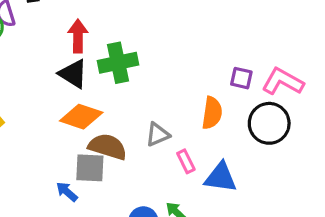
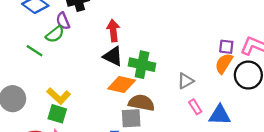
green cross: (118, 63) -> (142, 65), moved, turned 30
orange semicircle: (212, 113) -> (224, 63), moved, turned -150
gray triangle: (158, 134) -> (185, 81), moved

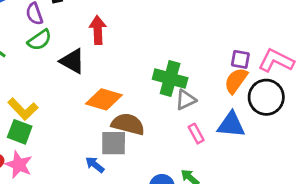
green semicircle: (55, 34) -> (40, 40), moved
black triangle: (113, 56) -> (72, 61), moved
green cross: (142, 65) -> (170, 79), moved
blue triangle: (220, 115) -> (231, 125), moved

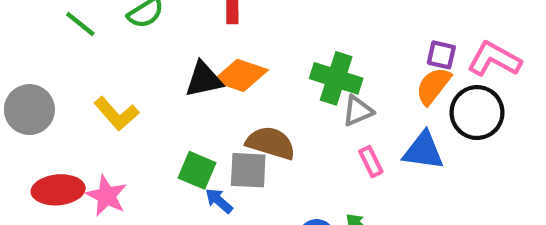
black triangle: (72, 61) -> (204, 79), moved, turned -44
orange diamond: (104, 99) -> (240, 75), moved
green square: (20, 132) -> (197, 170), moved

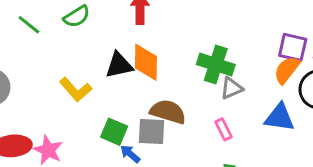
purple square: (441, 55) -> (293, 47), size x1.4
orange diamond: (240, 75) -> (146, 62), turned 72
yellow L-shape: (116, 114) -> (76, 90), moved
pink rectangle: (371, 162) -> (224, 129), moved

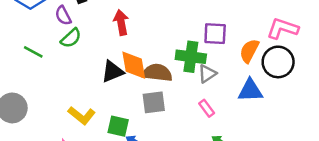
purple square: (293, 47) -> (215, 34), moved
yellow L-shape: (76, 90) -> (82, 115), moved
brown semicircle: (168, 112) -> (157, 73), moved
gray square: (152, 132) -> (154, 102), moved

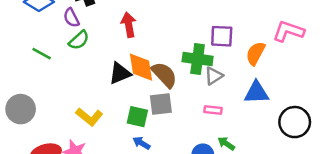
black circle: (278, 62) -> (295, 122), moved
brown semicircle: (157, 73) -> (164, 75), turned 40
pink rectangle: (207, 108) -> (213, 110), turned -48
green square: (118, 126) -> (137, 117), moved

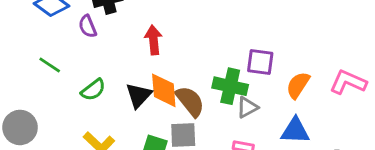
pink L-shape: (288, 31) -> (348, 82), moved
green semicircle: (79, 40) -> (93, 90), moved
black triangle: (120, 73) -> (139, 95), turned -30

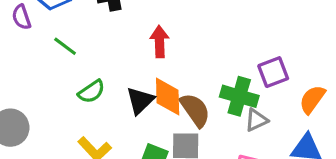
purple semicircle: (88, 26) -> (21, 17), moved
purple square: (260, 62) -> (273, 72), turned -32
green line: (50, 65) -> (65, 46), moved

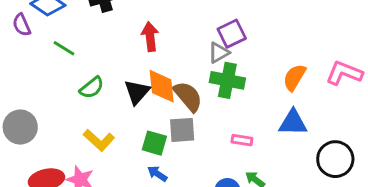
purple square: (273, 72) -> (232, 34), moved
gray triangle: (256, 120) -> (219, 53), moved

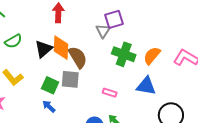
gray triangle: (219, 53) -> (103, 31), turned -35
green cross: (227, 80) -> (124, 54), moved

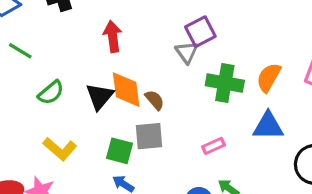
brown semicircle: (78, 57) -> (155, 100), size x0.6
pink rectangle: (110, 93) -> (214, 146), turned -32

